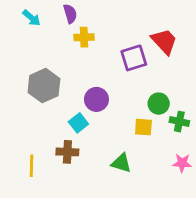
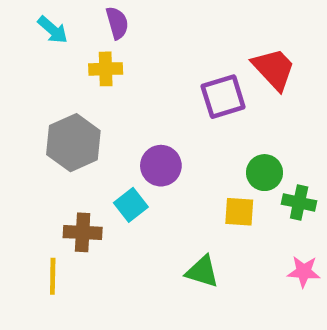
yellow cross: (84, 37) -> (106, 69), moved
brown cross: (67, 152) -> (83, 232), moved

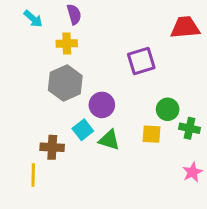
red trapezoid: (274, 69) -> (185, 27), moved, turned -52
gray hexagon: (73, 143) -> (65, 83), moved
green triangle: (202, 272) -> (109, 140), moved
pink star: (304, 272) -> (192, 172), turned -30

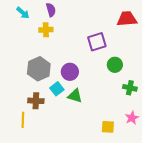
gray hexagon: (65, 83) -> (39, 69), moved
green circle: (168, 109) -> (115, 65), moved
yellow square: (152, 134) -> (108, 127), moved

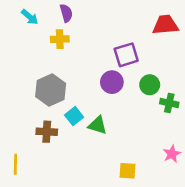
purple circle: (70, 72) -> (112, 82), moved
green cross: (130, 88) -> (169, 103), moved
yellow line: (23, 120) -> (15, 164), moved
yellow square: (108, 127) -> (128, 171), moved

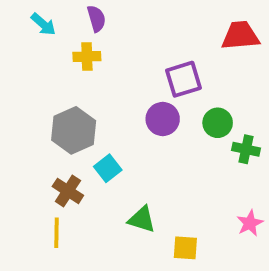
green triangle: (98, 125) -> (142, 219), moved
brown cross: (47, 132) -> (68, 191), turned 30
yellow line: (15, 164) -> (57, 233), moved

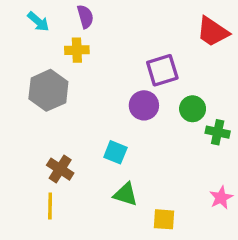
red trapezoid: (240, 36) -> (213, 32), turned -141
gray hexagon: (74, 130) -> (48, 90), moved
cyan square: (108, 168) -> (115, 152), moved, turned -30

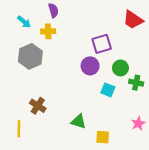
cyan arrow: (38, 22) -> (24, 22), moved
cyan square: (115, 152) -> (108, 90), moved
yellow line: (50, 206) -> (19, 129), moved

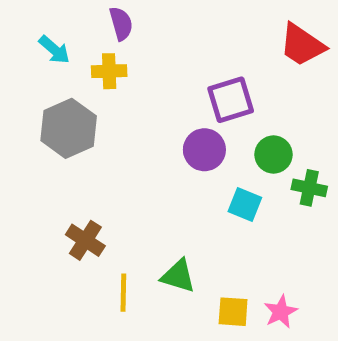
pink star: (138, 123) -> (281, 312), moved
yellow line: (19, 129) -> (123, 293), moved

